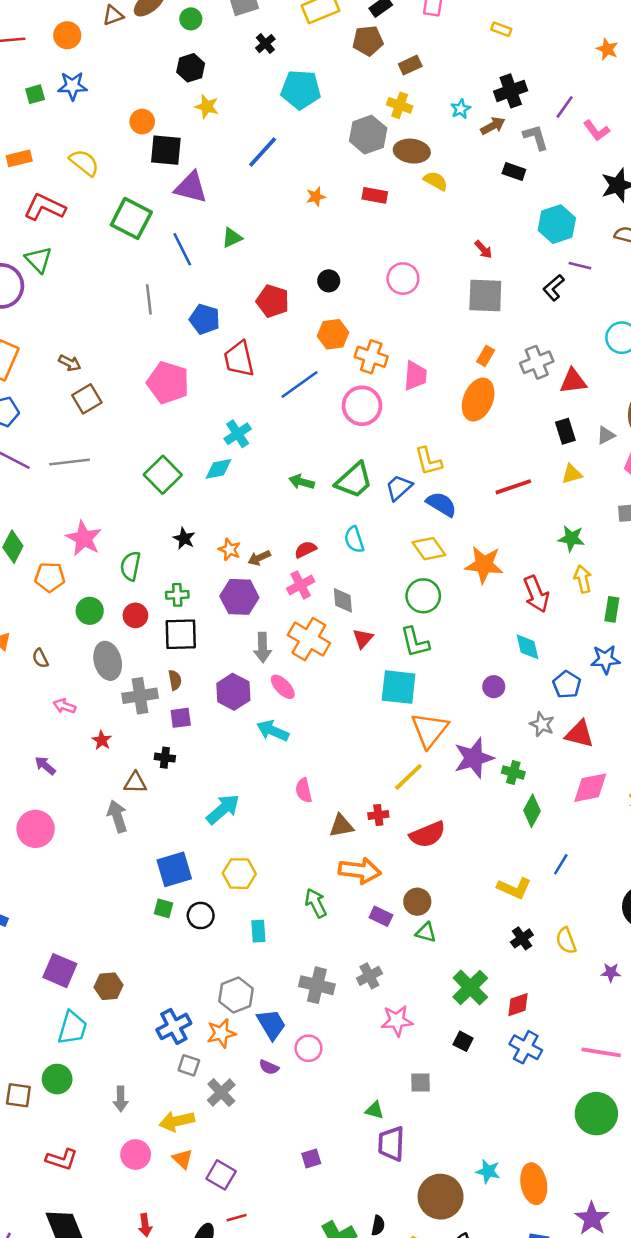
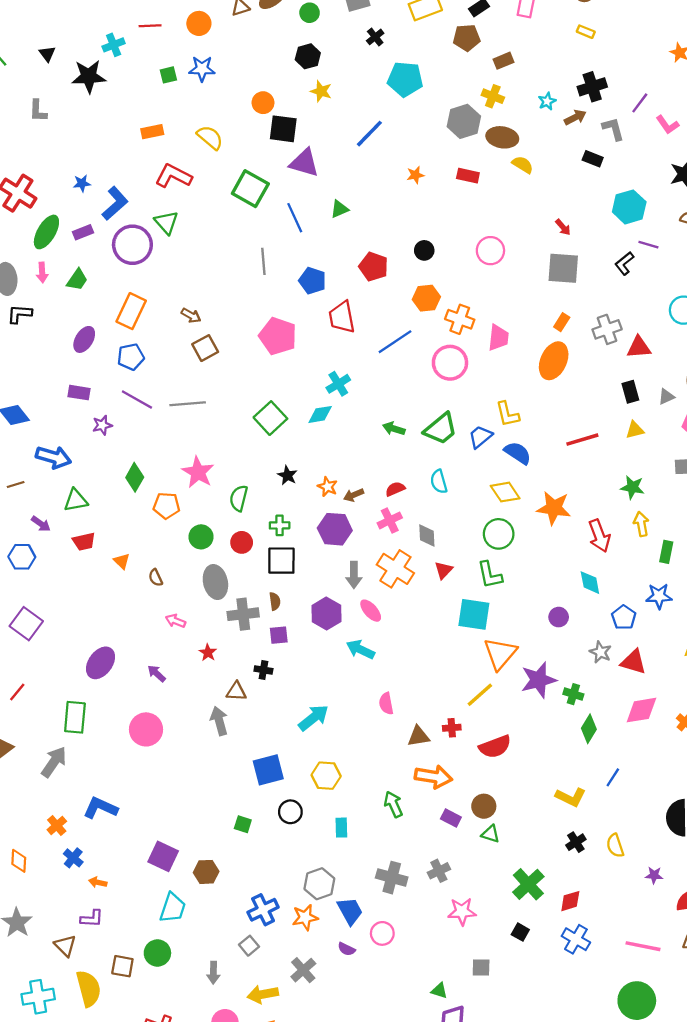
green square: (164, 908) -> (243, 824), moved
gray square: (189, 1065) -> (249, 946), moved, turned 30

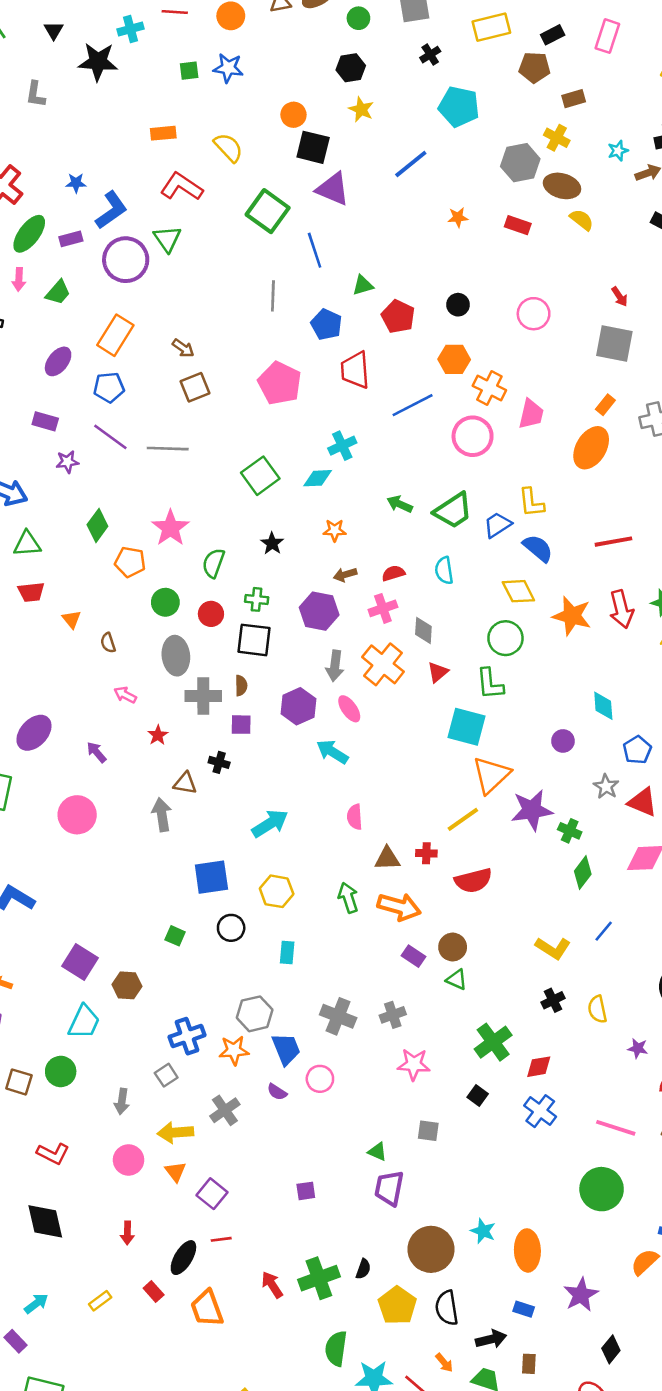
green triangle: (339, 209) -> (363, 285), moved
orange star: (328, 487) -> (335, 530), moved, turned -30
red arrow: (599, 536) -> (621, 609), moved
green arrow: (393, 804) -> (348, 898), moved

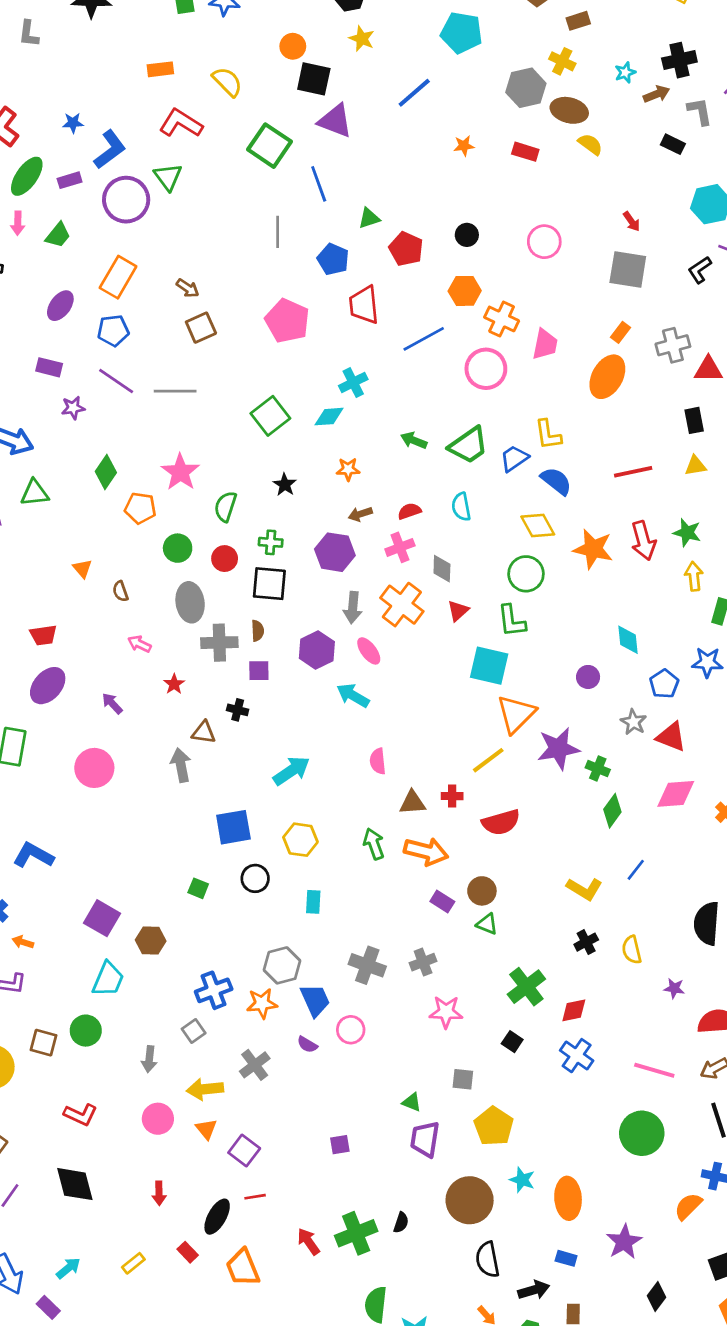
red trapezoid: (31, 592) -> (43, 635), moved
yellow pentagon: (397, 1305) -> (494, 1126), moved

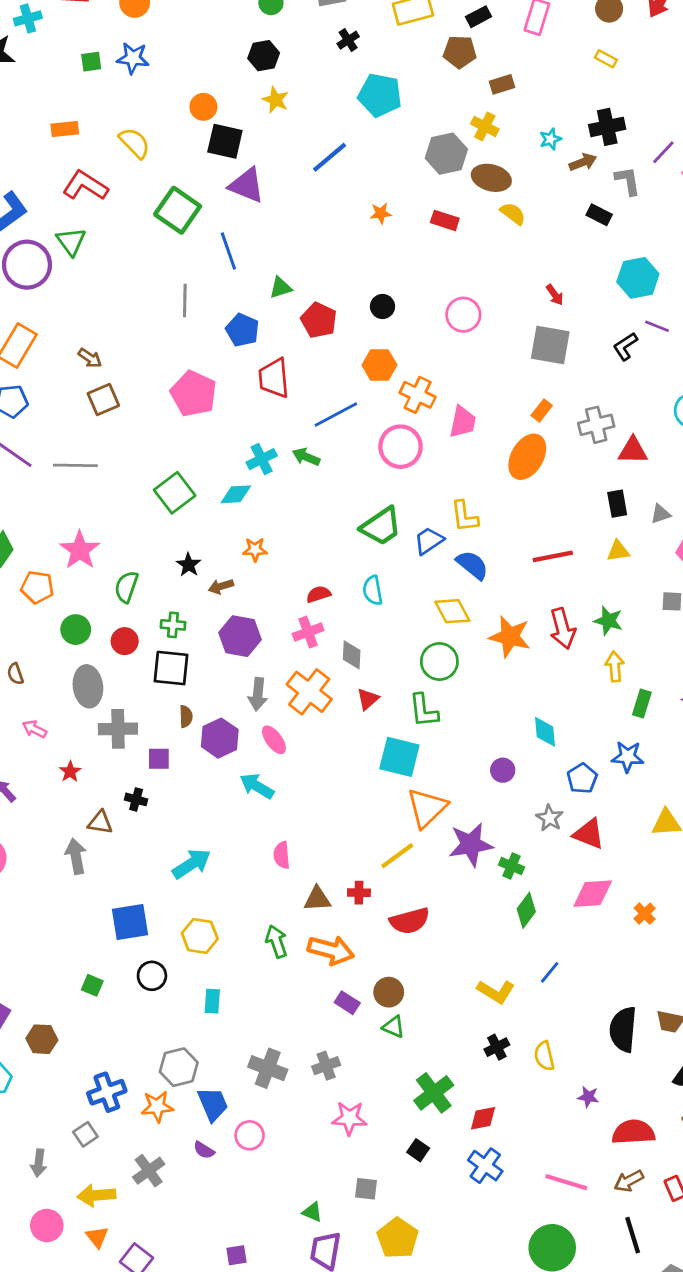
green arrow: (414, 440) -> (306, 457), moved
brown arrow: (360, 514) -> (221, 586), moved
brown semicircle: (258, 631) -> (186, 716), moved

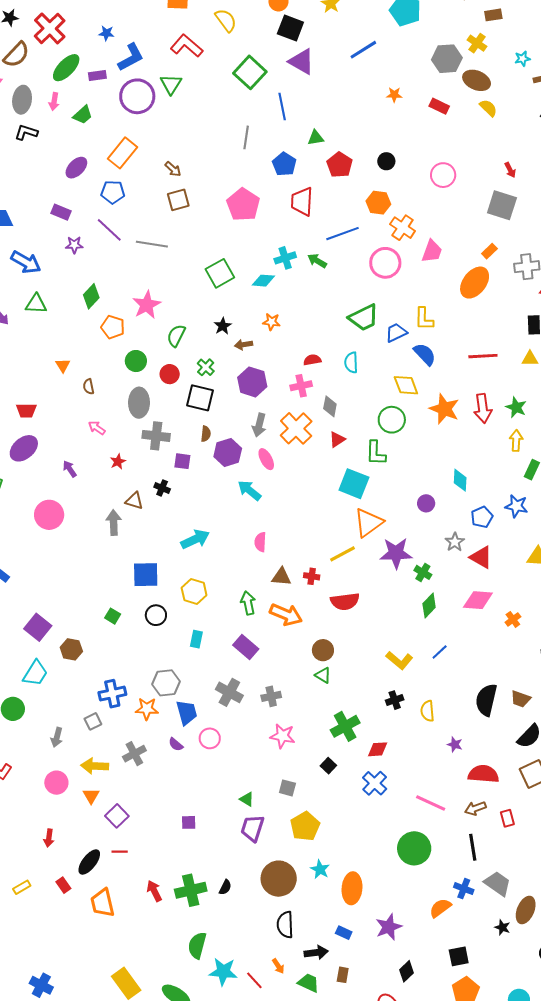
green cross: (173, 625) -> (206, 367), turned 30
purple rectangle: (347, 1003) -> (246, 647), moved, size x1.4

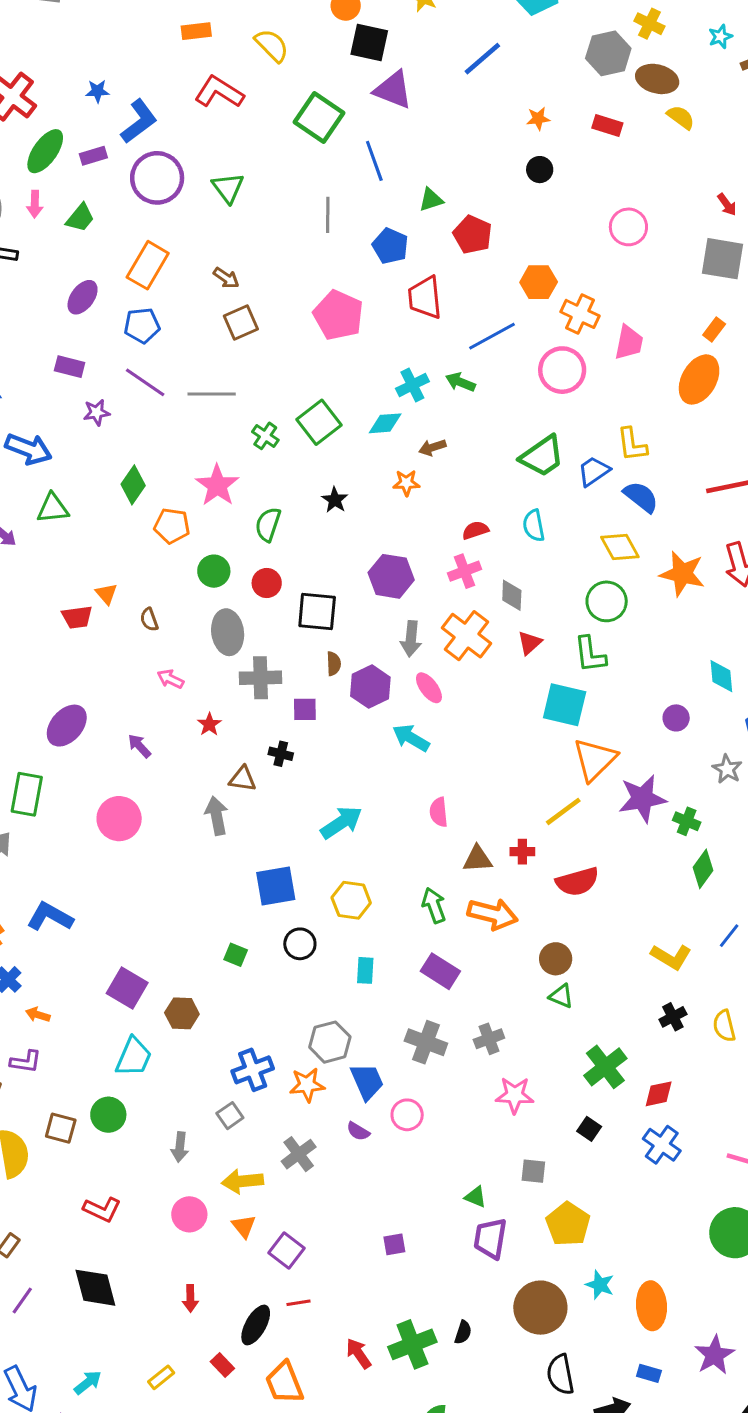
green triangle: (171, 84) -> (228, 188), moved
black circle: (386, 161) -> (540, 170), moved
brown arrow: (244, 345) -> (432, 447), moved
green cross: (206, 367) -> (265, 436), moved
red trapezoid: (26, 410) -> (77, 617), moved

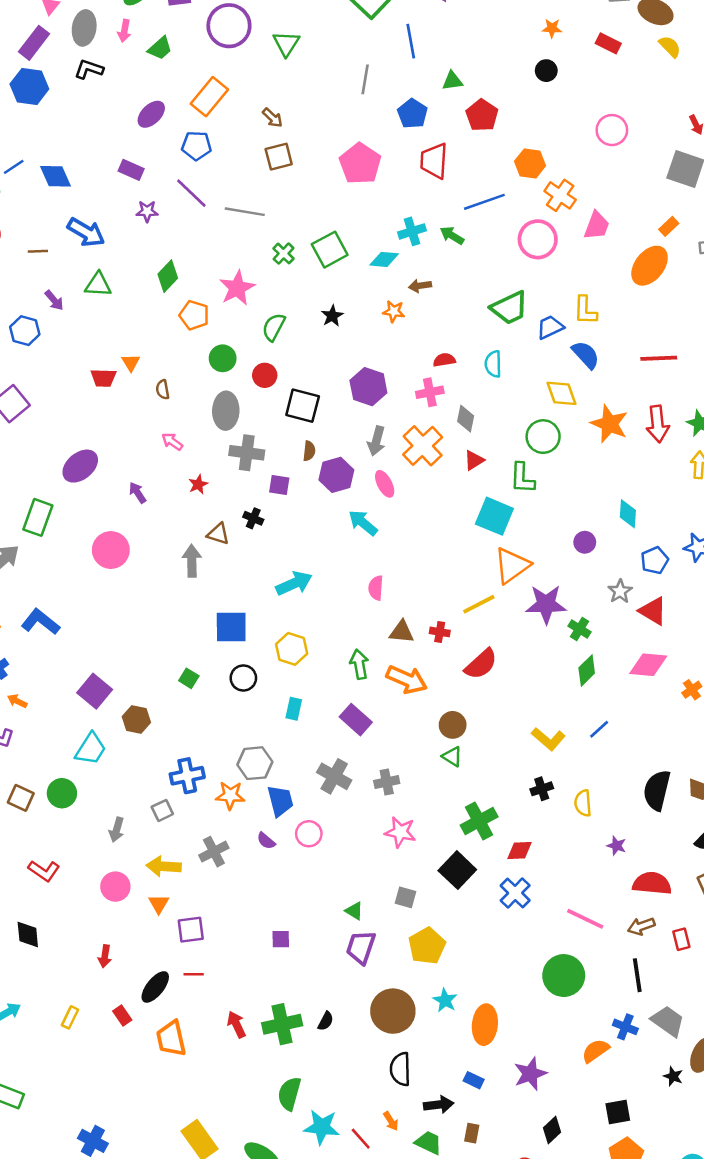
red semicircle: (577, 882) -> (481, 664), turned -36
black square: (589, 1129) -> (457, 870), size x1.8
purple square: (287, 1251) -> (191, 930), turned 36
black diamond: (95, 1288) -> (28, 934), size x0.7
yellow rectangle: (161, 1377) -> (70, 1017), turned -35

